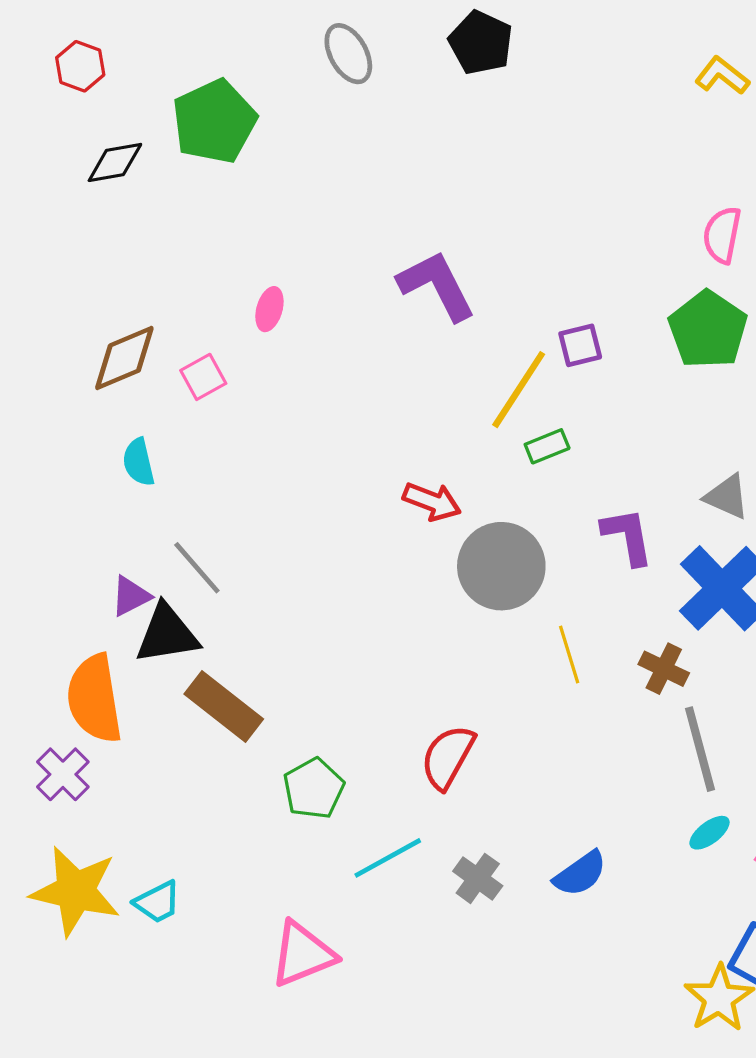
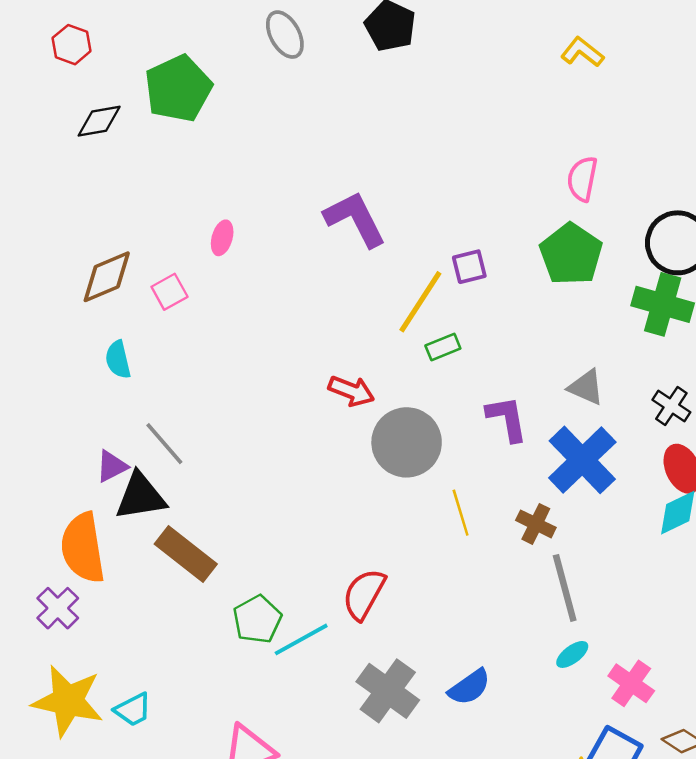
cyan line: (388, 858) -> (301, 639), moved
gray cross: (478, 878) -> (388, 691), size x1.6

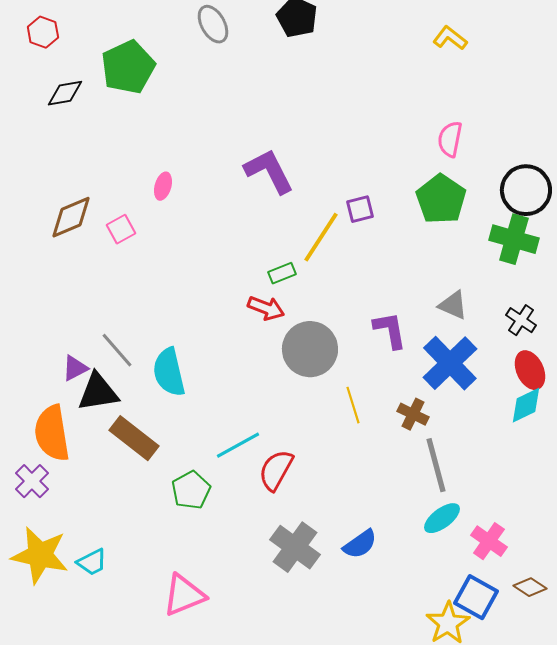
green rectangle: (443, 347) -> (282, 273), moved
cyan semicircle: (118, 360) -> (169, 372), moved, size x1.6
cyan line: (301, 639) -> (238, 445), moved
cyan ellipse: (572, 654) -> (442, 518), size x1.4

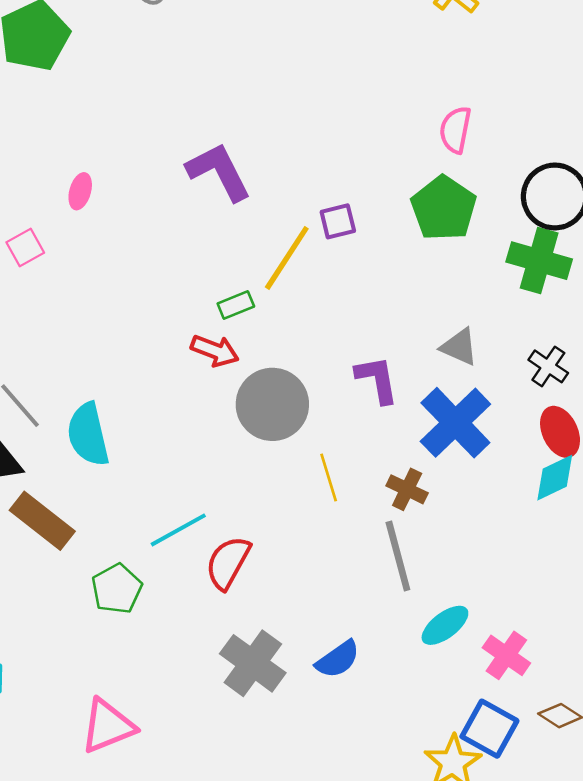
gray line: (436, 465) -> (398, 556), moved

